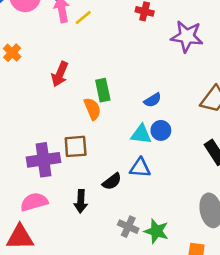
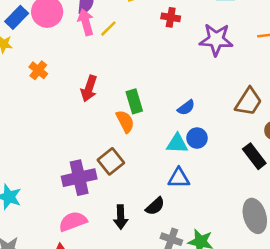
brown square: (76, 146) -> (111, 161), turned -30
black semicircle: (112, 181) -> (155, 206), moved

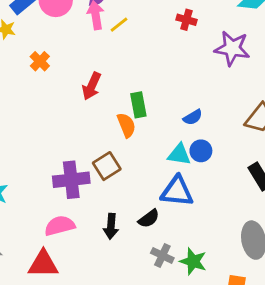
blue triangle: (179, 178) -> (177, 191), size x1.4

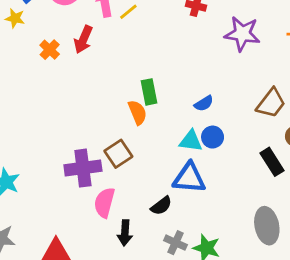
red arrow: (92, 86) -> (83, 40), moved
pink semicircle: (60, 226) -> (104, 203), moved, turned -60
black arrow: (111, 226) -> (125, 233), moved

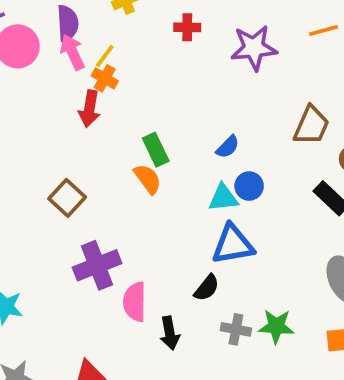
red arrow: (83, 40) -> (89, 109), moved
orange cross: (50, 50) -> (105, 78), moved
brown square: (118, 154) -> (67, 198), moved

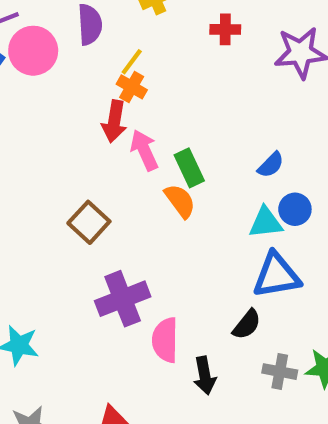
pink arrow: (72, 52) -> (144, 150), moved

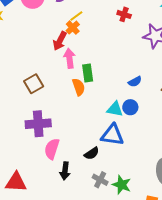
blue semicircle: (271, 165) -> (135, 82), moved

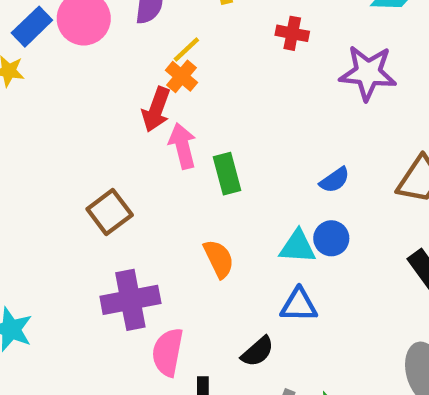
orange semicircle: (79, 87) -> (219, 259), moved
blue triangle: (112, 135) -> (299, 305), size x0.7

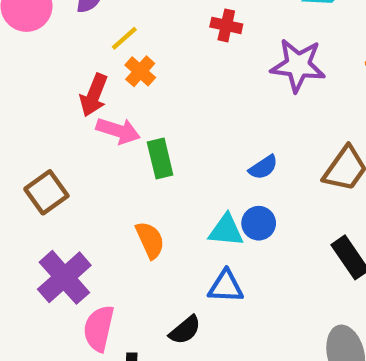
orange cross: (181, 76) -> (140, 71), moved
pink arrow: (183, 146) -> (118, 131), turned 120
purple cross: (130, 300) -> (64, 277), turned -32

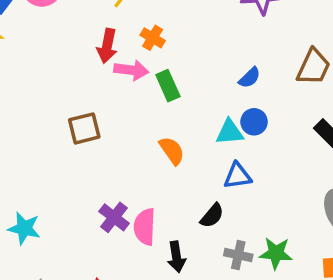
orange cross: (140, 71) -> (153, 38), moved
brown square: (46, 192) -> (84, 128), turned 32
purple cross: (64, 277) -> (114, 217), moved, size x0.7

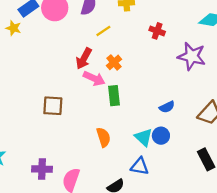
cyan triangle: (230, 132) -> (144, 137), turned 30
purple cross: (114, 217) -> (42, 169), moved, turned 36

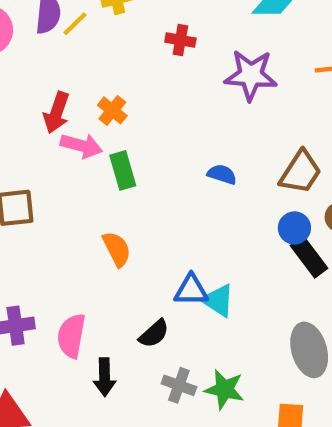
yellow line: (103, 31) -> (75, 24), moved
blue semicircle: (167, 107) -> (222, 174), turned -126
blue circle: (161, 136) -> (294, 228), moved
cyan triangle: (144, 137) -> (218, 300), moved

